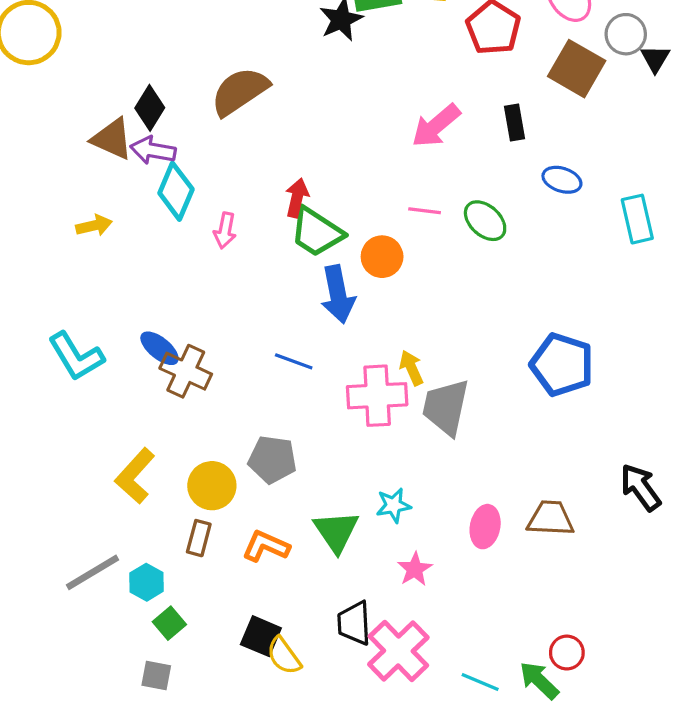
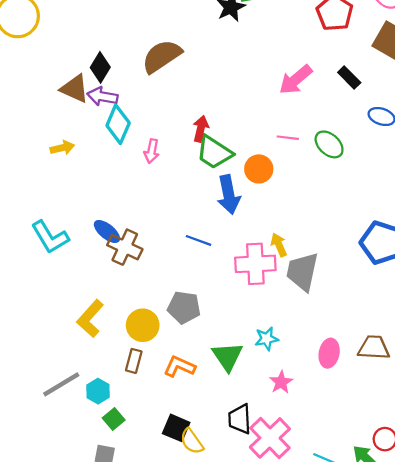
black rectangle: (515, 123) -> (349, 77), turned -35

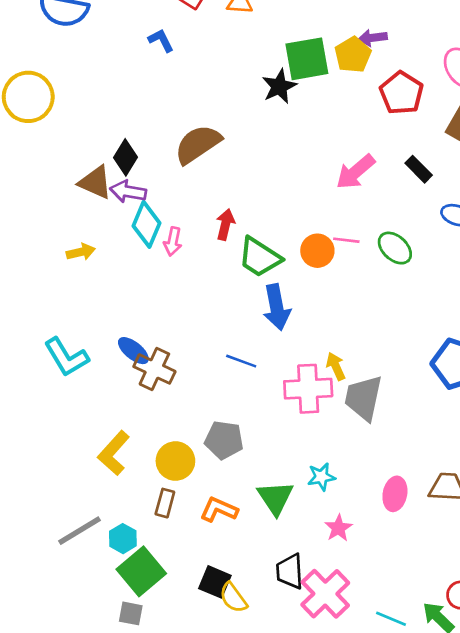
red arrow: (201, 129) -> (225, 224), moved
pink arrow: (152, 151) -> (173, 241), moved
orange circle: (259, 169) -> (317, 251), moved
green square: (114, 419) -> (141, 571), size x1.8

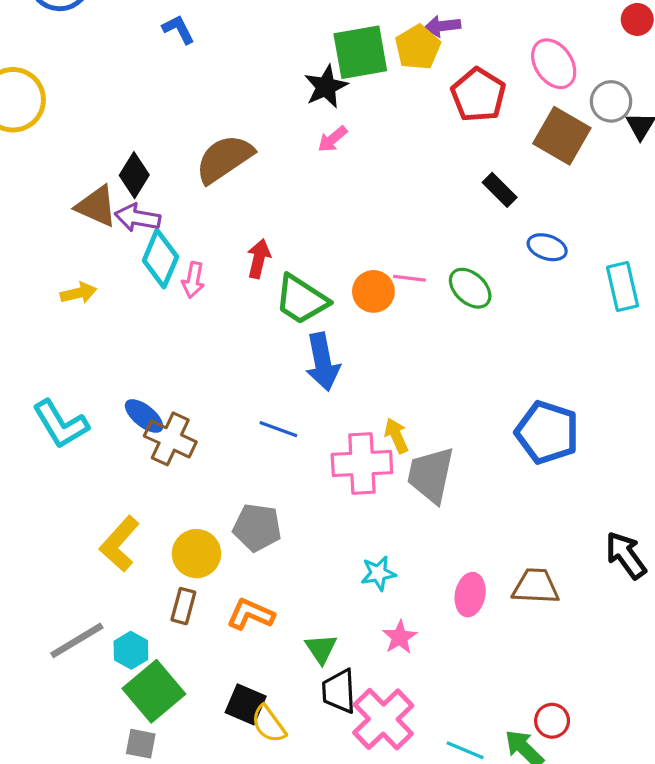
pink arrow: (356, 172) -> (332, 139), moved, size x0.6
green triangle: (275, 498) -> (321, 649), moved, size x0.7

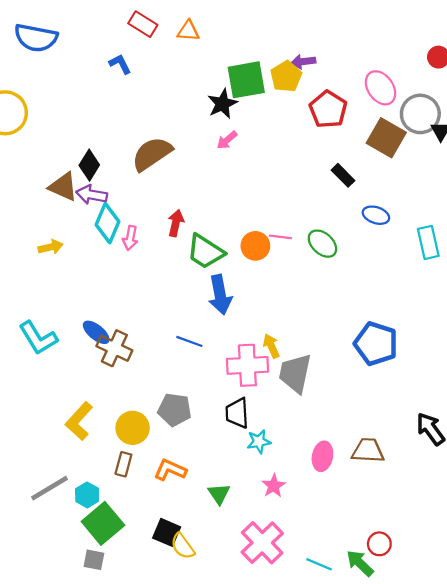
gray circle: (611, 101) -> (420, 114), size x1.4
black trapezoid: (339, 691) -> (237, 413), moved

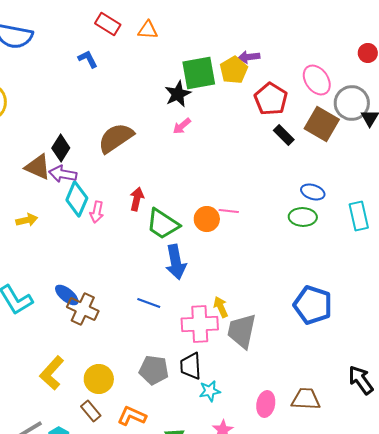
black rectangle: (343, 175) -> (284, 135), moved
green ellipse: (322, 244) -> (303, 217), moved, turned -40
gray pentagon: (175, 410) -> (154, 370), moved
brown rectangle: (123, 464) -> (91, 411), turned -55

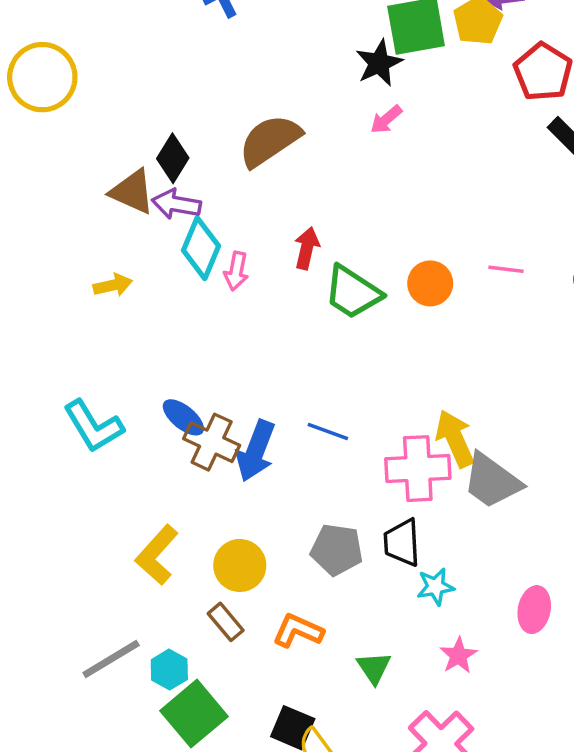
pink line: (229, 211) -> (506, 269), moved
blue arrow: (176, 262) -> (256, 451), moved, turned 32
yellow arrow: (221, 307) -> (455, 439), size x1.5
gray trapezoid: (242, 331) -> (492, 481), turned -66

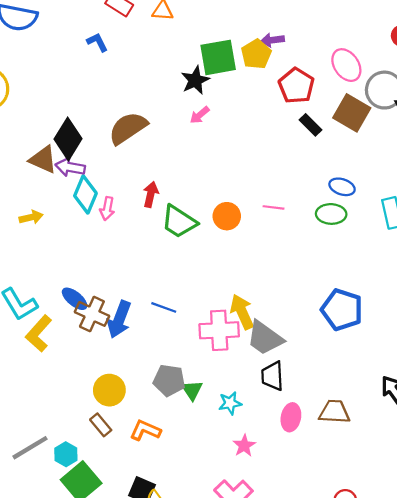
black diamond: (173, 158) -> (68, 139), size x1.4
black trapezoid: (402, 543) -> (272, 376), moved
yellow L-shape: (157, 555) -> (39, 334), moved
green triangle: (374, 668) -> (192, 390), moved

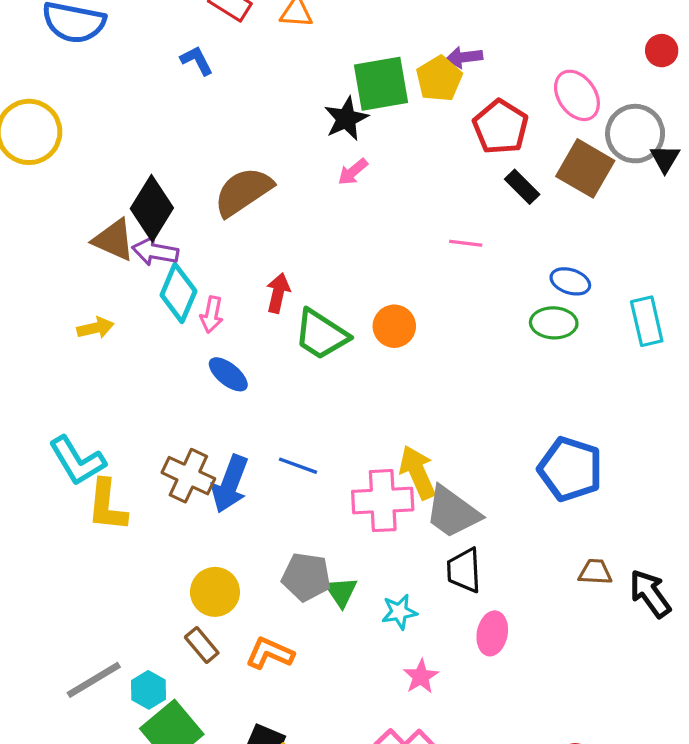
pink line: (274, 207) -> (466, 243), moved
blue ellipse: (75, 299) -> (228, 374), moved
yellow L-shape: (39, 334) -> (107, 506), turned -36
brown trapezoid: (334, 412) -> (595, 572), moved, size x0.7

